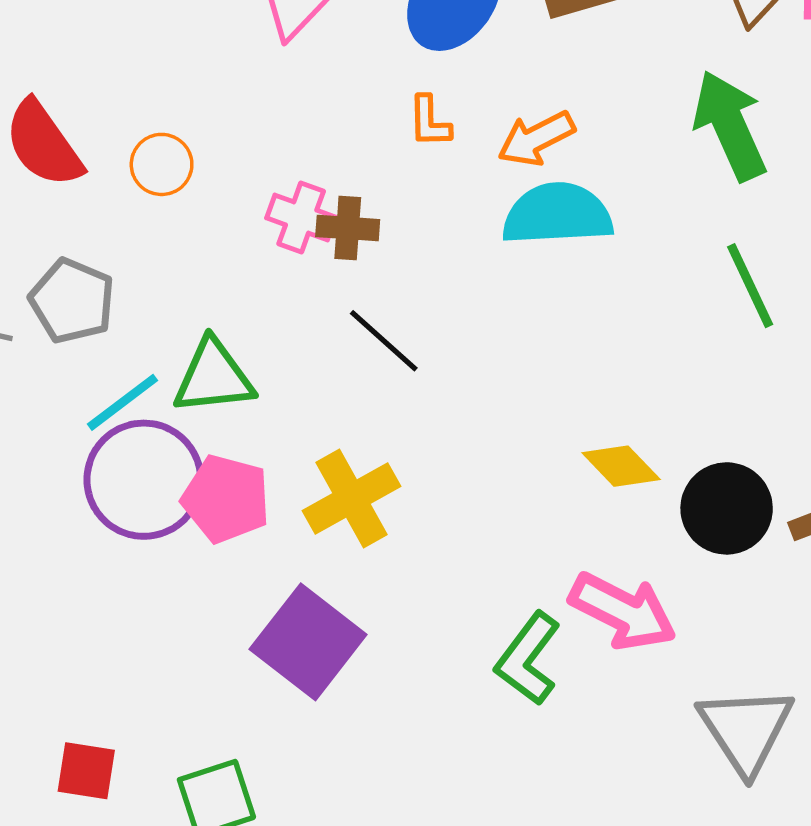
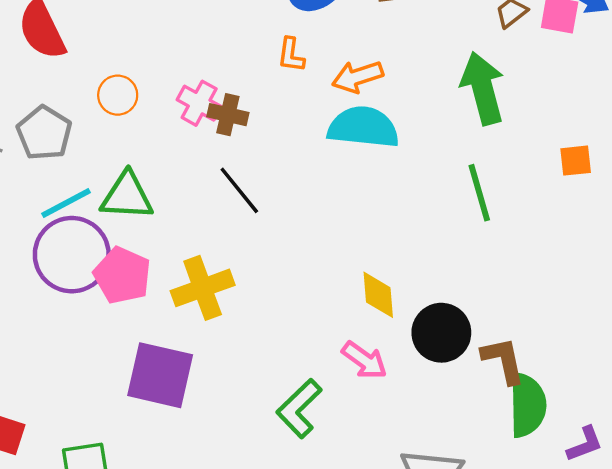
orange circle: (162, 164) -> (118, 95), moved
yellow diamond: (621, 466) -> (378, 295), turned 30
pink arrow: (623, 611) -> (364, 360), moved, size x0.7
purple square: (308, 642) -> (160, 375), turned -34

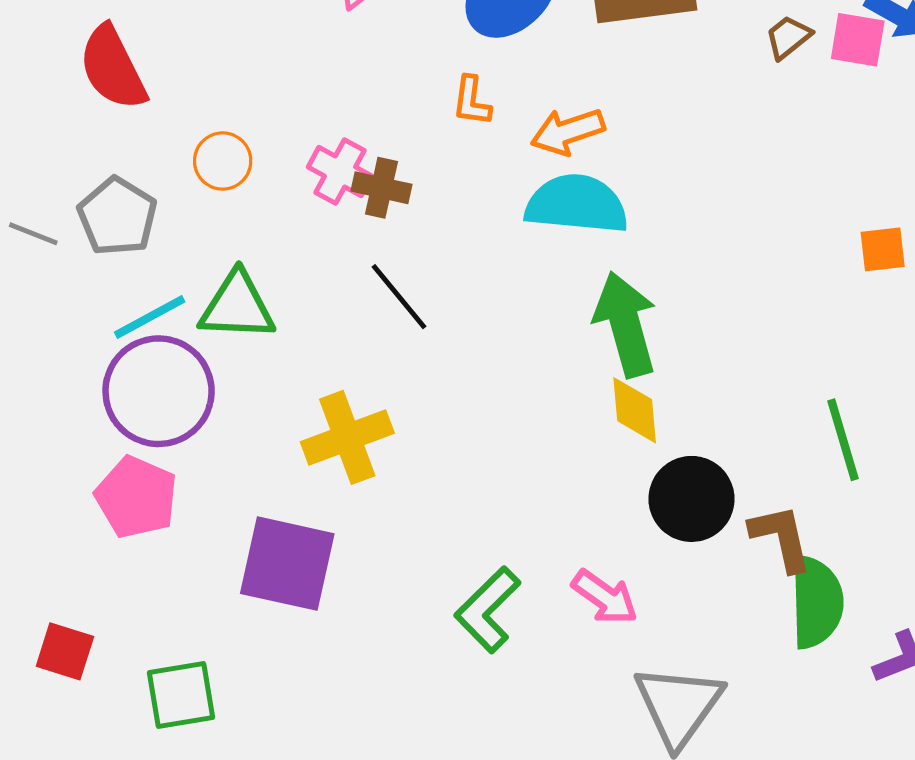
green arrow: (483, 88) -> (626, 324), moved
green line: (479, 193) -> (843, 440), moved
pink pentagon: (122, 275) -> (136, 497), moved
yellow diamond: (378, 295) -> (635, 410), moved
pink arrow: (364, 360) -> (605, 597), moved

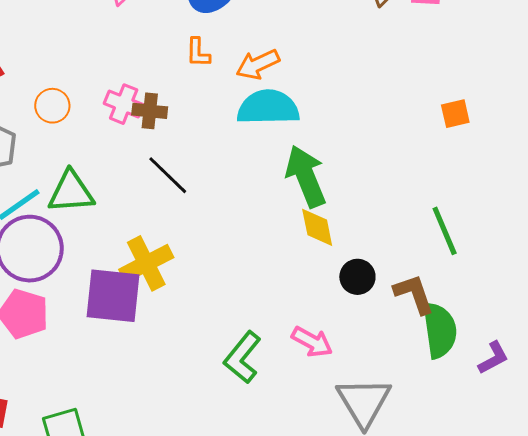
black circle: (692, 499) -> (357, 277), size x0.7
purple square: (287, 564) -> (113, 296), moved

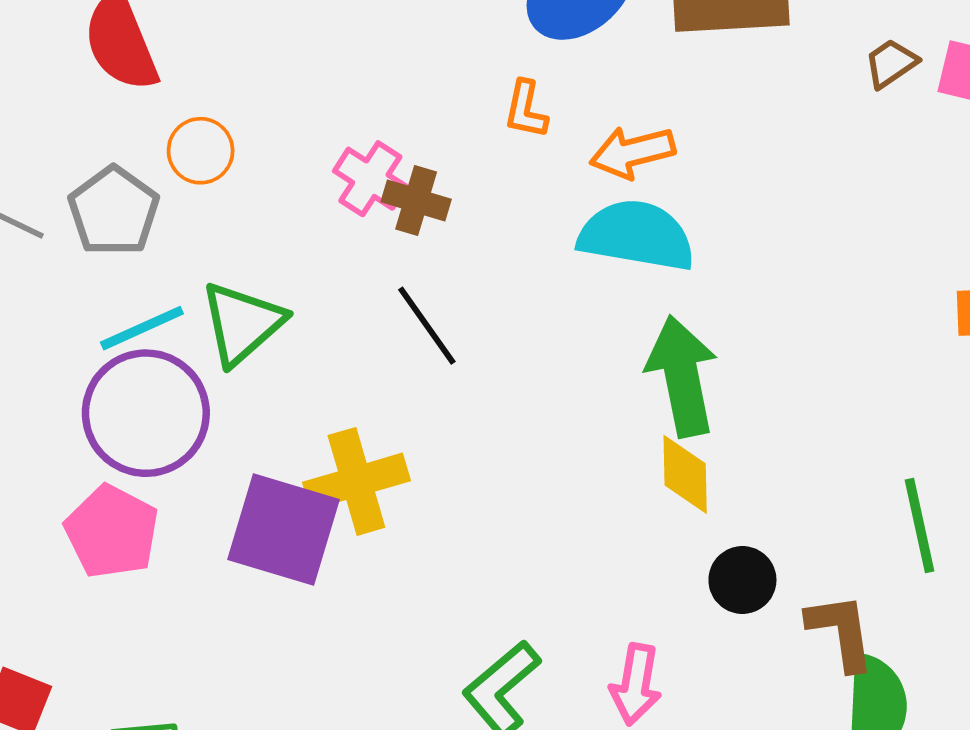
orange circle: (52, 106) -> (201, 151), moved
green triangle: (71, 192) -> (242, 323), turned -48
pink arrow: (312, 342) -> (636, 684), turned 60

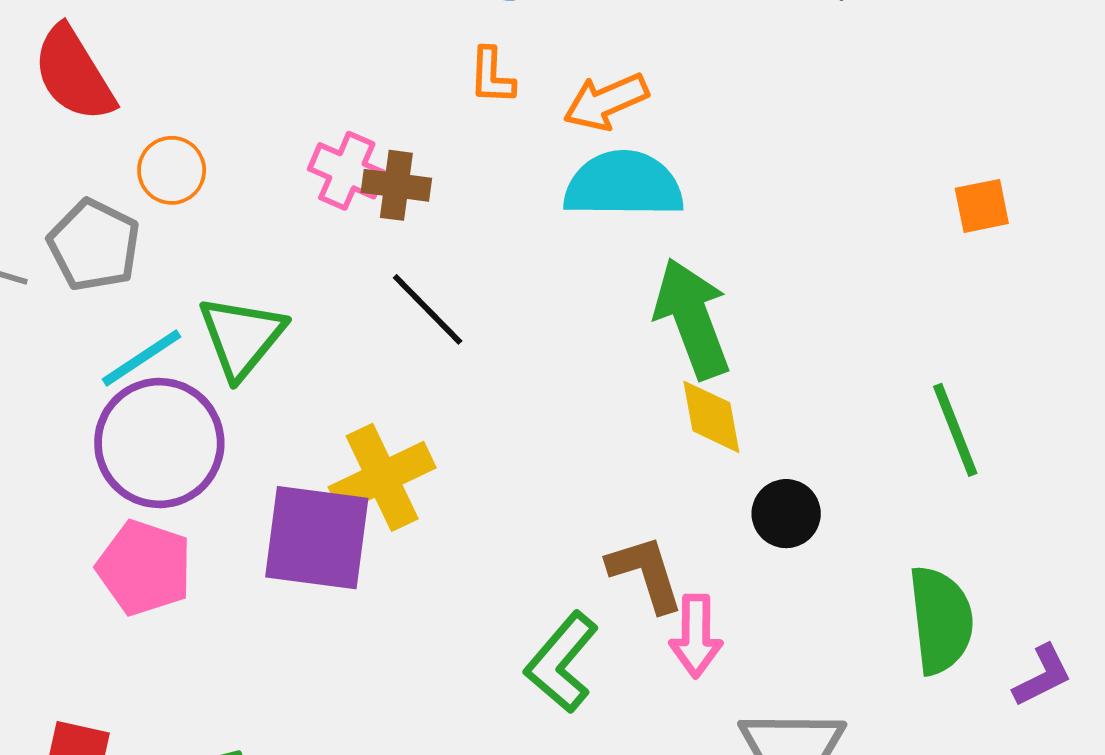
brown L-shape: (841, 632) -> (646, 573), moved

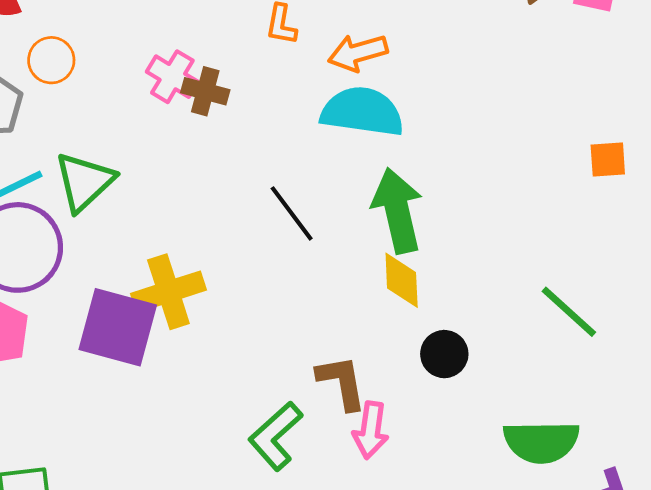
black line: (428, 309) -> (292, 213), moved
green line: (955, 430) -> (569, 312), turned -34
green semicircle: (941, 620) -> (541, 442), turned 88

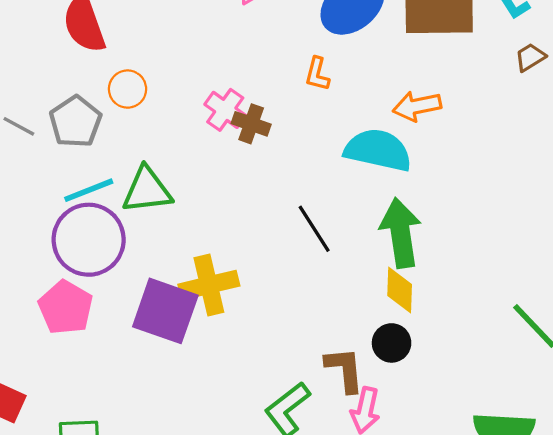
orange arrow: (358, 53) -> (417, 106), moved
green triangle: (84, 182) -> (147, 190), turned 32
black circle: (444, 354) -> (392, 343), moved

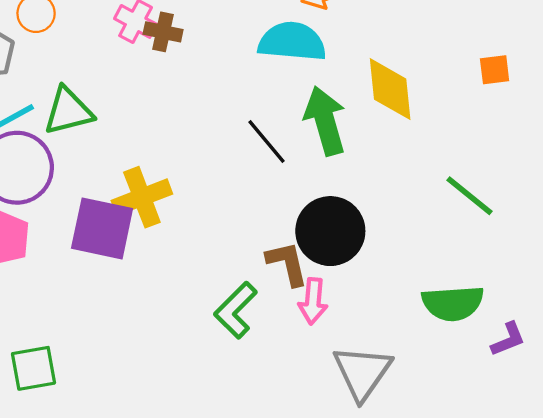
black line: (314, 229) -> (267, 141), moved
yellow diamond: (400, 290) -> (390, 89), moved, size x1.4
black circle: (392, 343) -> (330, 231), size x1.8

